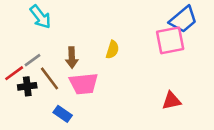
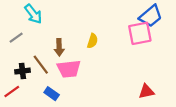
gray line: (32, 60) -> (16, 38), moved
red line: (14, 73) -> (12, 91), moved
red triangle: (171, 101) -> (146, 91), moved

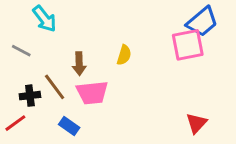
gray line: (16, 38) -> (21, 51), turned 64
red triangle: (146, 91) -> (196, 123), turned -35

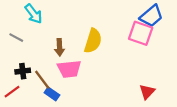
pink square: (188, 45) -> (141, 33), turned 30
yellow semicircle: (124, 55) -> (93, 41), size x1.6
brown line: (55, 87) -> (42, 80), moved

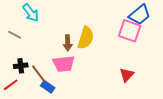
brown arrow: (59, 47) -> (68, 43), moved
red triangle: (147, 92) -> (127, 75), moved

